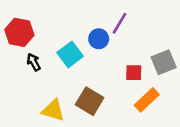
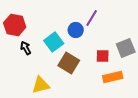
orange rectangle: (147, 100) -> (113, 77), turned 30
brown square: (90, 101) -> (69, 63), moved
yellow triangle: (53, 110) -> (41, 85), turned -30

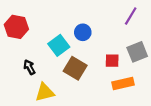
purple line: (92, 18) -> (131, 16), moved
black arrow: (26, 48) -> (29, 67), moved

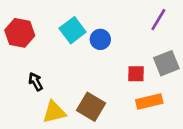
cyan square: (59, 45) -> (73, 30), moved
brown square: (75, 68) -> (91, 107), moved

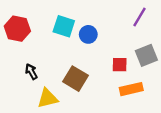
cyan square: (73, 30) -> (64, 26), turned -35
brown square: (91, 107) -> (75, 79), moved

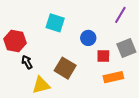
red hexagon: (17, 29) -> (15, 41), moved
blue circle: (88, 34) -> (88, 38), moved

